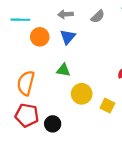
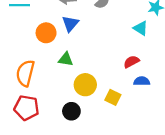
orange circle: (40, 37) -> (46, 33), moved
black circle: (53, 124) -> (71, 111), moved

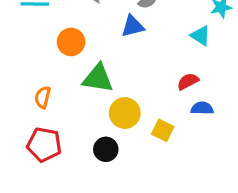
blue triangle: (70, 24) -> (133, 26), moved, turned 36
green triangle: (66, 59) -> (98, 78), size x1.5
orange semicircle: (25, 73) -> (43, 97), size x0.6

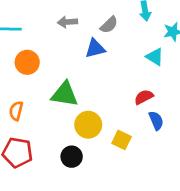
orange circle: (71, 42) -> (27, 62), moved
blue semicircle: (202, 108) -> (156, 121), turned 66

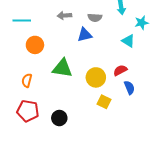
gray semicircle: (109, 25) -> (95, 18), turned 48
yellow circle: (88, 125) -> (96, 77), moved
black circle: (72, 157) -> (59, 118), moved

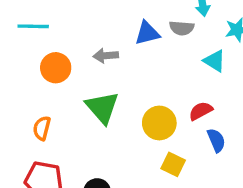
gray arrow: (64, 15) -> (106, 56), moved
gray semicircle: (95, 18) -> (182, 28), moved
blue triangle: (85, 35) -> (147, 33), moved
green triangle: (62, 68) -> (102, 107), turned 40

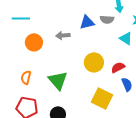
green triangle: (102, 107) -> (58, 80), moved
yellow circle: (159, 123) -> (94, 62), moved
yellow square: (173, 164) -> (102, 98), size x1.5

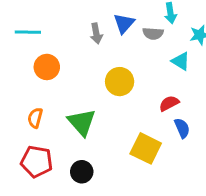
blue triangle: (87, 22) -> (124, 23), moved, turned -35
gray arrow: (63, 35) -> (96, 34), moved, turned -96
yellow circle: (94, 62) -> (120, 82), moved

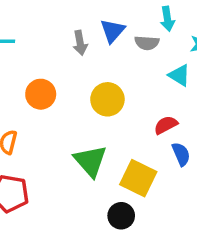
orange circle: (47, 67) -> (41, 94), moved
green triangle: (82, 122) -> (90, 161), moved
black circle: (82, 172) -> (121, 216), moved

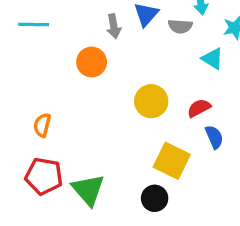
orange circle: (41, 94) -> (92, 62), moved
yellow circle: (107, 99) -> (151, 101), moved
green triangle: (90, 161) -> (88, 190), moved

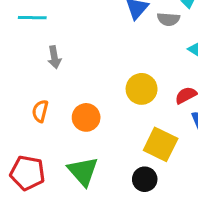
gray arrow: (114, 26) -> (54, 57), moved
orange circle: (92, 62) -> (86, 117), moved
red pentagon: (44, 176) -> (27, 173), moved

